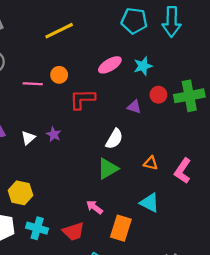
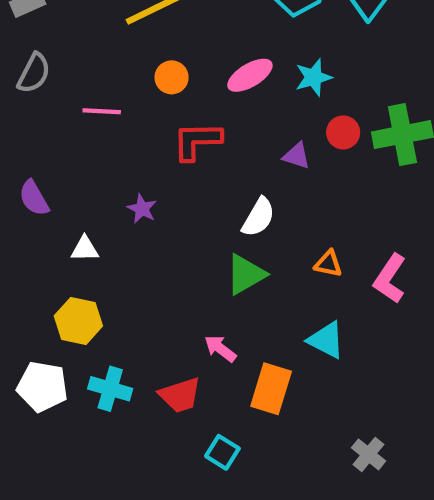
orange circle: (59, 75) -> (172, 77), moved
white triangle: (28, 138) -> (85, 249), moved, turned 40

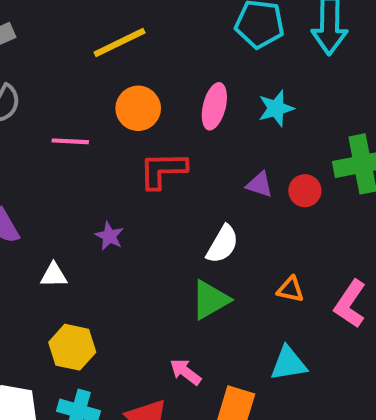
pink ellipse: (250, 75) -> (214, 106), turned -45
orange circle: (172, 77) -> (138, 108), size x1.4
red circle: (343, 132) -> (305, 191), moved
yellow hexagon: (78, 321) -> (72, 347), moved
cyan triangle: (326, 340) -> (288, 364), turned -36

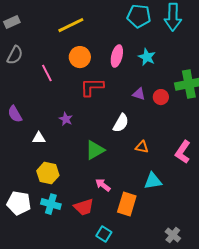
cyan star: (276, 108) -> (147, 57), turned -30
pink line: (70, 141) -> (47, 73), turned 60
orange triangle: (290, 290) -> (142, 147), moved
green triangle: (210, 300) -> (95, 150), moved

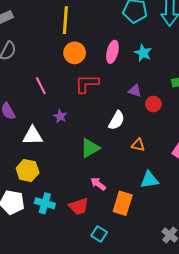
yellow line: (71, 25) -> (65, 20), turned -60
pink line: (47, 73) -> (41, 86), moved
red circle: (161, 97) -> (153, 104), moved
white triangle: (39, 138) -> (33, 136), size x1.5
yellow hexagon: (48, 173) -> (28, 171), moved

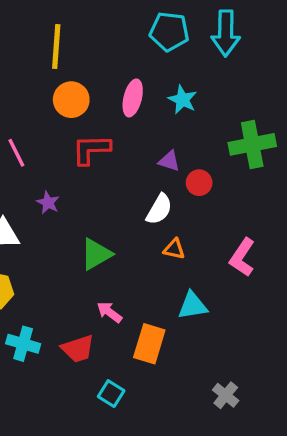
white semicircle: (117, 120) -> (159, 209), moved

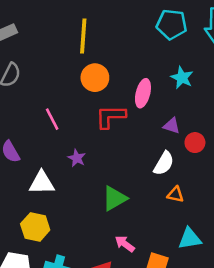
pink ellipse: (133, 98) -> (143, 93), moved

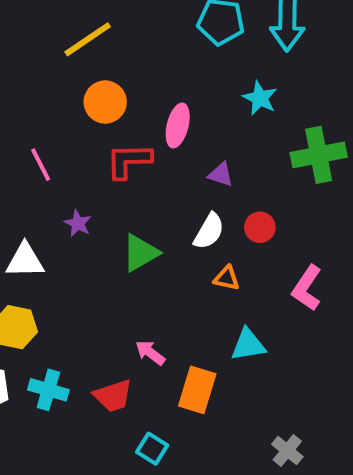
yellow line: (83, 36) -> (88, 39), turned 52
cyan star: (182, 78) -> (260, 98), moved
red circle: (195, 143) -> (260, 227), moved
green triangle: (114, 198) -> (140, 253), moved

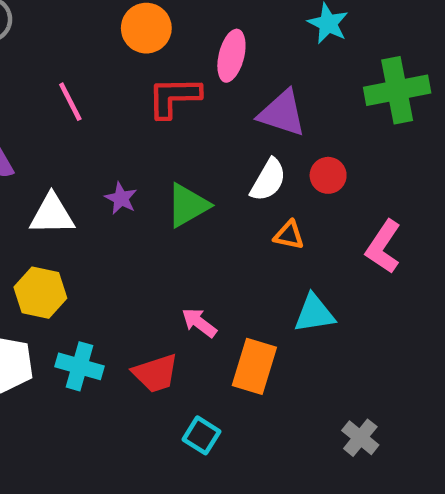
purple triangle: (221, 174) -> (282, 113), size x1.6
purple star: (78, 223) -> (121, 198), moved

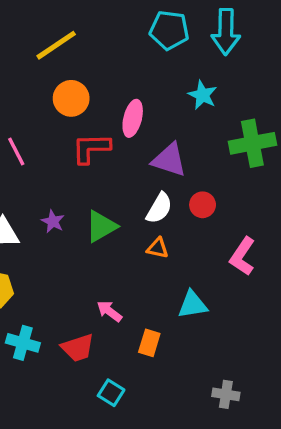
orange triangle: (289, 235) -> (158, 248), moved
orange rectangle: (254, 366) -> (149, 343), size x0.7
gray cross: (360, 438) -> (226, 394), turned -30

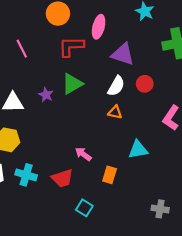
green triangle: (101, 226) -> (72, 84), moved

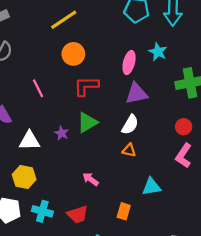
pink ellipse: (99, 27) -> (129, 63), moved
purple triangle: (123, 54) -> (137, 94), turned -30
red circle: (145, 84) -> (184, 127), moved
pink arrow: (83, 154) -> (90, 179), moved

